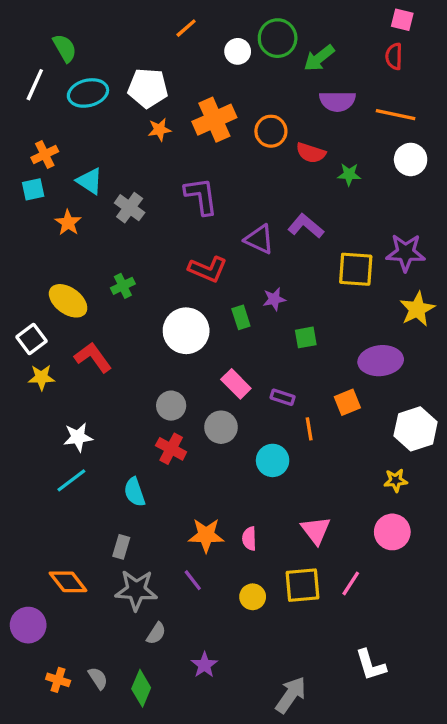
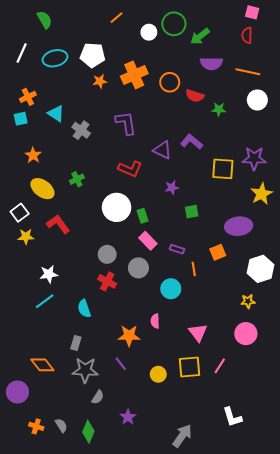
green semicircle: (65, 48) -> (45, 20), moved
orange star: (68, 223) -> (33, 155), moved
green rectangle: (241, 317) -> (143, 216), moved
pink semicircle: (249, 539) -> (155, 321), moved

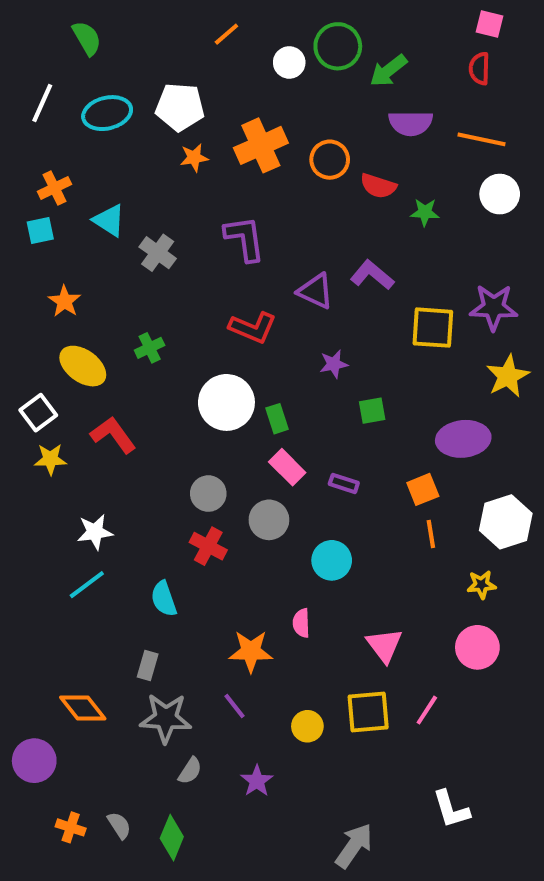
orange line: (194, 269) -> (431, 534), moved
purple star: (128, 417) -> (257, 781), moved

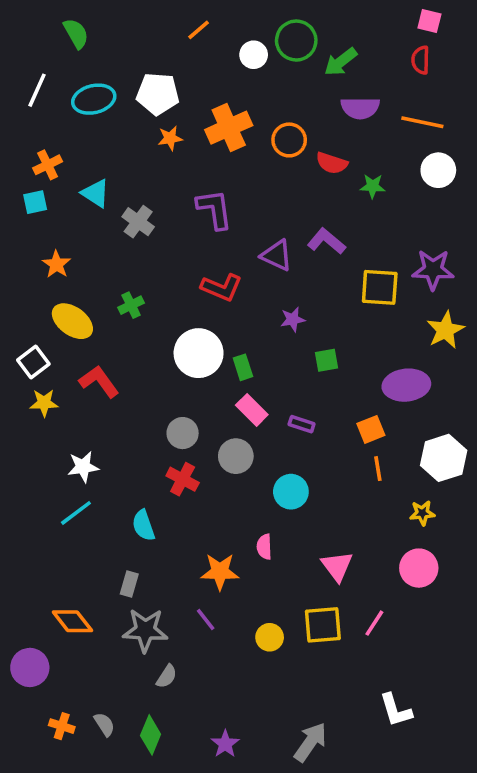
purple star: (257, 781) -> (225, 744), moved

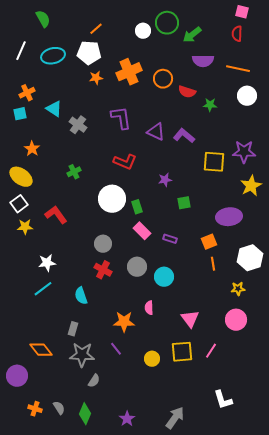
orange line: (199, 30) -> (96, 29), moved
purple triangle: (277, 255) -> (156, 132), moved
yellow ellipse: (72, 321) -> (21, 177), moved
gray circle: (236, 456) -> (137, 267), moved

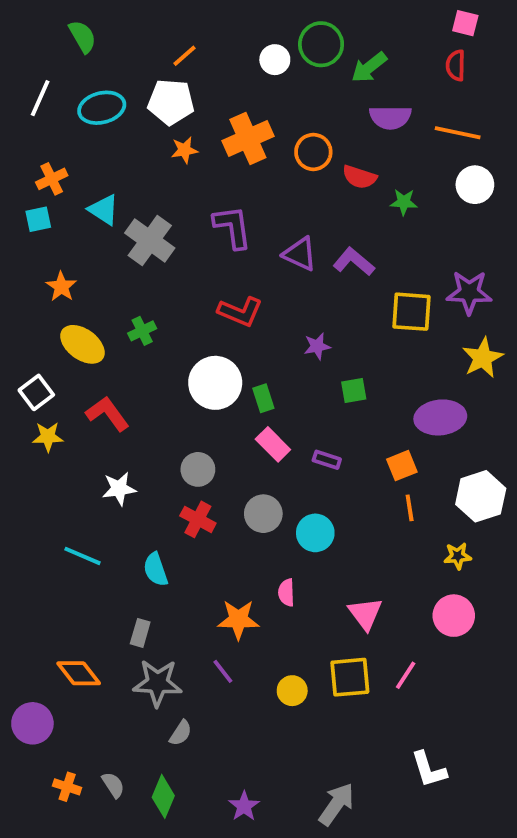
gray cross: (78, 125) -> (150, 240), size x1.4
yellow ellipse: (21, 177) -> (82, 344), moved
white star: (47, 263) -> (119, 489), moved
cyan line: (43, 289) -> (82, 556), turned 60

